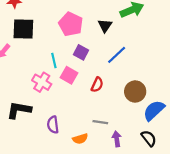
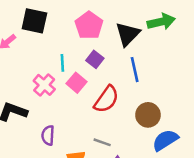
black triangle: (105, 26) -> (128, 34), size x1.5
blue line: (117, 55) -> (135, 70), turned -70
red semicircle: (97, 85) -> (106, 99), size x1.6

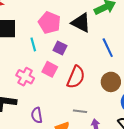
black triangle: (128, 34) -> (81, 23), turned -35
cyan line: (62, 63) -> (33, 44), moved
blue line: (135, 70) -> (108, 48), moved

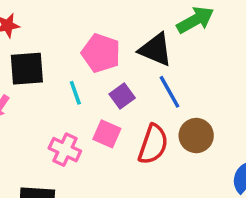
purple square: (60, 48) -> (122, 96), turned 32
blue line: (108, 48) -> (170, 92), moved
brown circle: (111, 82) -> (196, 136), moved

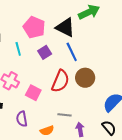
pink square: (107, 134) -> (33, 93), moved

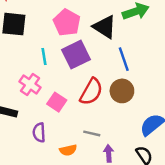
cyan line: (18, 49) -> (44, 56), moved
purple square: (45, 52) -> (76, 55), size x1.6
blue line: (72, 52) -> (124, 59), moved

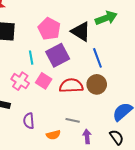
red semicircle: (91, 92) -> (71, 86), turned -120
pink square: (57, 102) -> (44, 81), moved

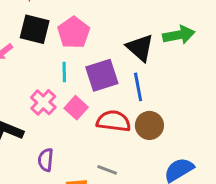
pink pentagon: (49, 29) -> (74, 33), moved
blue line: (97, 58) -> (138, 87), moved

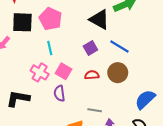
purple square: (102, 75) -> (90, 48), moved, size x0.6
blue line: (138, 87) -> (120, 47), moved, turned -36
red semicircle: (114, 121) -> (92, 75), size x0.6
purple semicircle: (46, 160) -> (59, 93), moved

